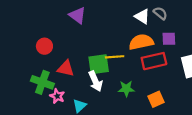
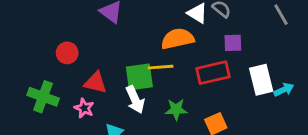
orange semicircle: (141, 42) -> (178, 39), moved
green cross: (42, 82) -> (43, 97), moved
pink star: (57, 96) -> (84, 108), moved

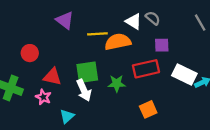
yellow line: (161, 67) -> (97, 34), moved
white rectangle: (261, 80) -> (184, 74), turned -50
green star: (176, 110) -> (117, 83), moved

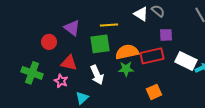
purple triangle: (65, 20) -> (72, 28), moved
orange semicircle: (118, 42) -> (127, 52), moved
green square: (87, 72) -> (100, 44), moved

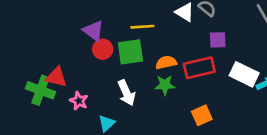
red circle: (49, 42) -> (103, 49), moved
orange semicircle: (127, 52) -> (166, 62), size x0.7
red triangle: (69, 63) -> (56, 77), moved

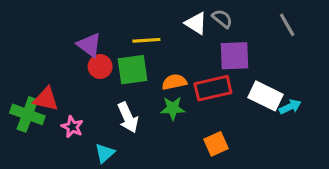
purple square: (218, 40) -> (235, 56), size x1.5

